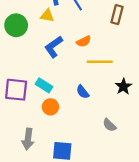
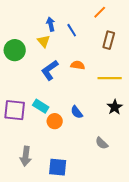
yellow triangle: (47, 16) -> (44, 41), turned 40
orange semicircle: (84, 41) -> (78, 65), turned -144
yellow line: (100, 62) -> (110, 78), moved
orange circle: (50, 107) -> (55, 121), moved

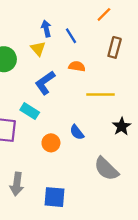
orange semicircle: (78, 65) -> (77, 66), moved
yellow line: (110, 78) -> (100, 95), moved
cyan rectangle: (41, 106) -> (30, 111), moved
gray semicircle: (102, 143) -> (106, 169), size x1.6

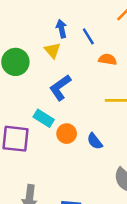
orange semicircle: (77, 66) -> (108, 59), moved
orange circle: (51, 143) -> (67, 134), moved

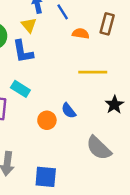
blue L-shape: (60, 88) -> (23, 52), moved, turned -65
orange circle: (67, 134) -> (47, 120), moved

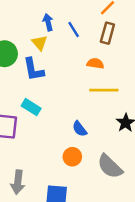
brown rectangle: (107, 24) -> (107, 33), moved
orange semicircle: (81, 34) -> (95, 63), moved
orange circle: (47, 120) -> (72, 157), moved

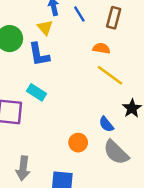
yellow line: (104, 90) -> (110, 75), turned 36
blue semicircle: (80, 129) -> (106, 124), moved

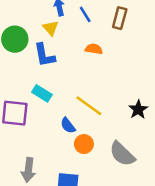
orange semicircle: (101, 48) -> (94, 49), moved
yellow line: (110, 75) -> (89, 106), moved
blue semicircle: (106, 124) -> (68, 126), moved

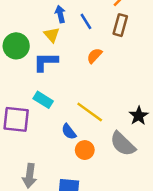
orange semicircle: (94, 49) -> (95, 56), turned -56
blue L-shape: (44, 55) -> (46, 62), turned 100
gray semicircle: (122, 154) -> (123, 144), moved

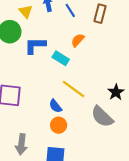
yellow triangle: (52, 35) -> (26, 12), moved
cyan rectangle: (43, 100) -> (61, 58), moved
orange circle: (85, 150) -> (59, 125), moved

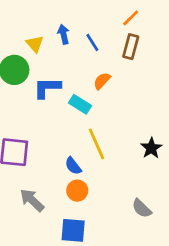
yellow line: (73, 89) -> (96, 144), turned 30
gray semicircle: (102, 117) -> (142, 208), moved, size x0.7
gray arrow: (21, 144) -> (32, 200), moved, turned 126

